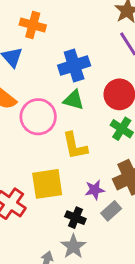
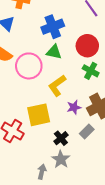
yellow L-shape: (75, 146) -> (57, 86), turned 70
purple star: (95, 190) -> (74, 107), moved
black cross: (75, 218) -> (61, 138), turned 32

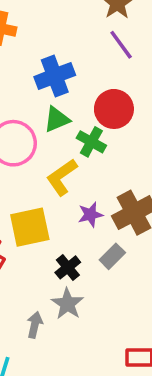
green triangle: (54, 52) -> (57, 119), turned -35
green cross: (91, 71) -> (91, 142), moved

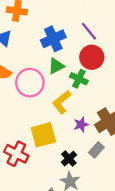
purple line: (121, 45) -> (89, 31), moved

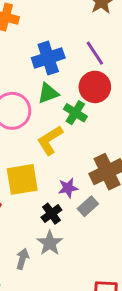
purple star: (81, 124) -> (68, 188), moved

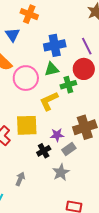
green cross: (75, 113) -> (68, 85), turned 35
gray star: (50, 243) -> (61, 172), moved

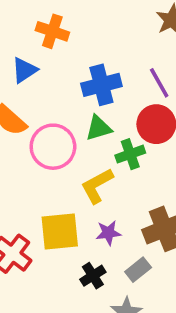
blue triangle: (12, 35) -> (24, 70), turned 35
purple star: (57, 135) -> (108, 233), moved

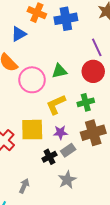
blue cross: (101, 85) -> (66, 19), moved
green cross: (130, 154) -> (86, 102), moved
gray rectangle: (138, 270) -> (68, 150), moved

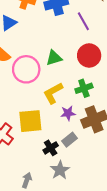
purple line: (97, 47) -> (83, 21), moved
purple star: (60, 133) -> (68, 113), moved
gray star: (67, 180) -> (60, 170), moved

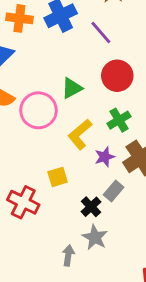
yellow square: (30, 121) -> (58, 177), size x0.6
gray star: (60, 170) -> (95, 237), moved

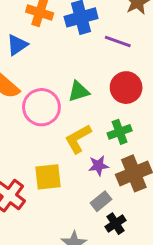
purple line: (101, 32) -> (118, 42), turned -40
yellow square: (58, 177) -> (48, 177), size x1.4
black cross: (91, 207) -> (115, 224), moved

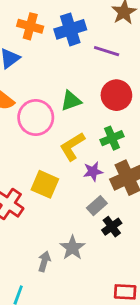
yellow square: (48, 177) -> (45, 184), turned 32

